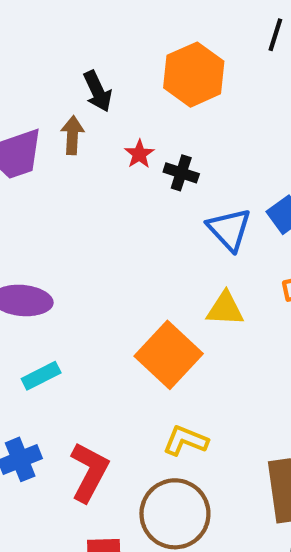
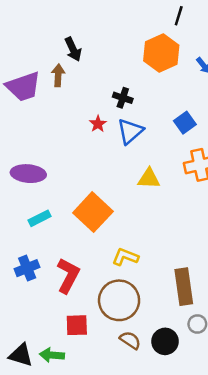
orange hexagon: (194, 75) -> (161, 53), moved
red star: (139, 154) -> (98, 124), moved
blue triangle: (229, 229) -> (130, 131), moved, turned 32
orange square: (169, 355) -> (93, 212), moved

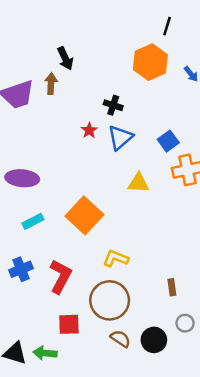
blue square: (185, 123) -> (168, 141), moved
brown rectangle: (184, 287) -> (172, 287), size x0.5

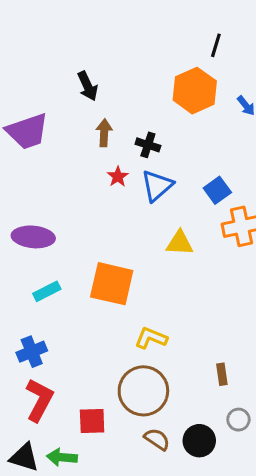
brown arrow: (51, 84) -> (104, 133), moved
orange square: (84, 215) -> (112, 284), turned -30
red L-shape: (61, 276) -> (39, 400), moved

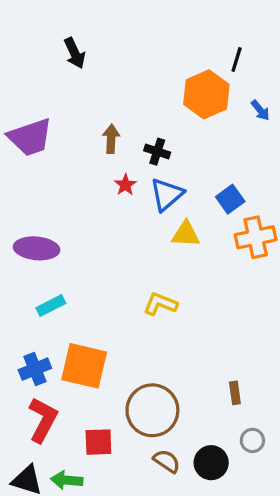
black line: (216, 45) -> (237, 59), moved
black arrow: (88, 86) -> (75, 53), moved
yellow triangle: (180, 243) -> (186, 234), moved
orange square: (112, 284) -> (84, 366), moved
yellow L-shape: (151, 338) -> (160, 304), moved

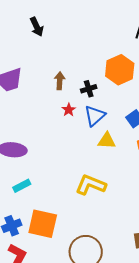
orange hexagon: (206, 94) -> (120, 70), moved
black cross: (157, 152) -> (89, 89), turned -35
yellow L-shape: (160, 304) -> (91, 185), size x1.4

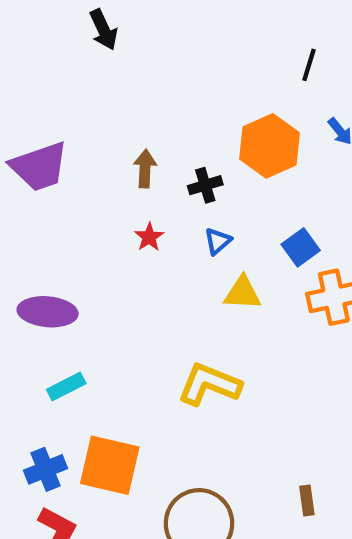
black arrow: (37, 27) -> (104, 30), moved
red star: (69, 110) -> (149, 237), moved
blue triangle: (95, 116) -> (218, 241), size x0.6

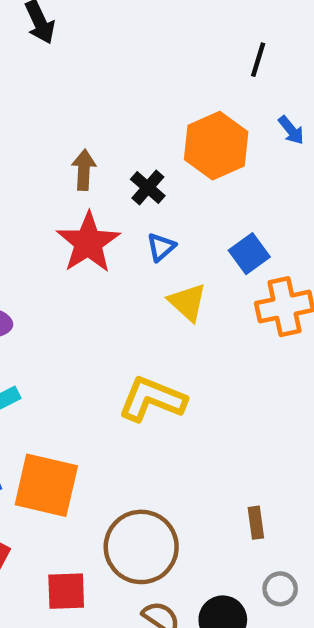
black cross: (205, 185) -> (148, 188), turned -32
red star: (149, 237) -> (88, 243), size x2.0
yellow triangle: (243, 293) -> (187, 302), turned 39

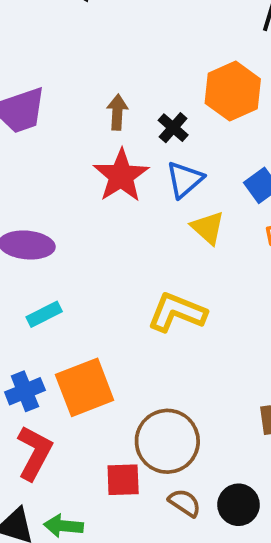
blue triangle: (161, 247) -> (185, 180), size x1.5
orange square: (46, 485) -> (85, 387), turned -34
red square: (66, 591) -> (123, 480), moved

